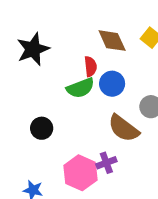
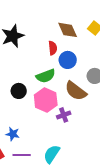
green semicircle: (80, 88) -> (46, 76), moved
pink hexagon: (80, 173) -> (46, 100), moved

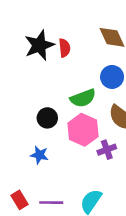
red semicircle: (53, 48) -> (64, 48), moved
blue star: (13, 134) -> (39, 155), moved

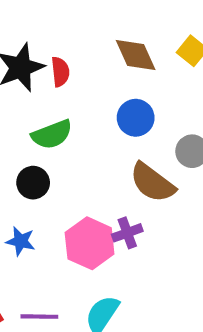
green semicircle: (83, 98) -> (52, 134), moved
pink hexagon: (83, 130) -> (90, 243), moved

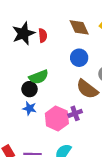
green semicircle: (52, 134) -> (39, 77), moved
blue star: (21, 241) -> (30, 108), moved

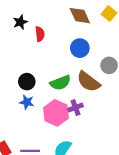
black star: (23, 33) -> (20, 22), size x0.6
red semicircle: (43, 35) -> (40, 34), moved
green semicircle: (39, 77) -> (60, 83), moved

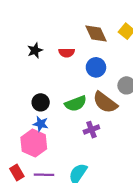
black star: (20, 22) -> (35, 50), moved
red semicircle: (40, 34) -> (67, 53), moved, turned 96
pink hexagon: (56, 113) -> (34, 143), moved

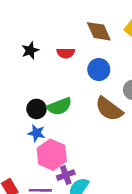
green semicircle: (76, 104) -> (59, 106), moved
purple cross: (91, 130) -> (66, 175), moved
pink hexagon: (34, 143) -> (52, 155), moved

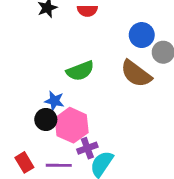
blue circle: (99, 70) -> (142, 35), moved
black circle: (36, 109) -> (46, 119), moved

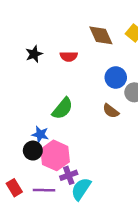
green semicircle: (80, 71) -> (63, 108), turned -30
brown semicircle: (136, 74) -> (111, 111), size x0.6

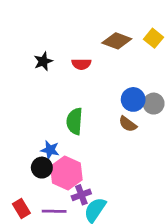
brown diamond: (101, 35) -> (117, 41), turned -45
blue circle: (116, 78) -> (133, 99), moved
green semicircle: (63, 108) -> (75, 121), turned 145

